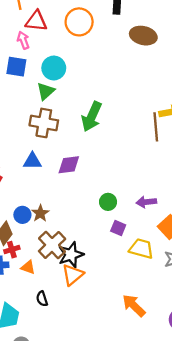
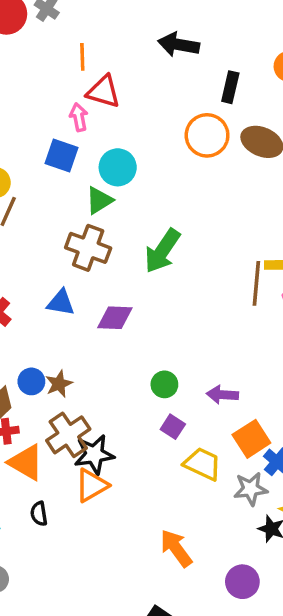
orange circle: (79, 22) -> (207, 135), moved
orange triangle: (28, 267) -> (26, 462), size x1.6

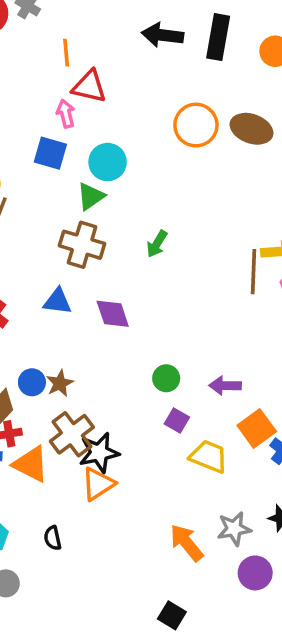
black rectangle: (230, 87) -> (218, 37), moved, size x1.4
green arrow: (162, 251) -> (157, 244), size x0.6
purple diamond: (115, 318) -> (113, 314), turned 72
gray star: (251, 489) -> (234, 529), moved
black semicircle: (39, 514) -> (53, 538), moved

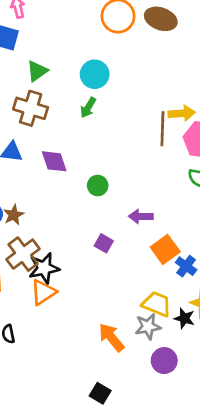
cyan circle: (108, 162) -> (95, 74), moved
green circle: (166, 378) -> (98, 186), moved
yellow trapezoid: (209, 456) -> (157, 304), moved

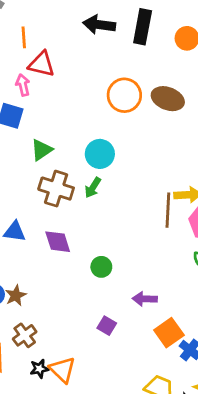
brown cross: (31, 108) -> (56, 189), moved
brown cross: (23, 254) -> (25, 335), size x0.7
black star: (44, 268) -> (39, 369), moved, size x0.6
orange triangle: (43, 292) -> (62, 370), moved, turned -44

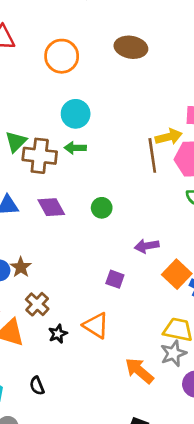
orange circle: (124, 95) -> (62, 56), moved
green triangle: (42, 150) -> (16, 142), moved
green arrow: (93, 188) -> (75, 148), turned 70
green circle: (101, 267) -> (102, 208), moved
orange triangle: (62, 370) -> (96, 325), moved

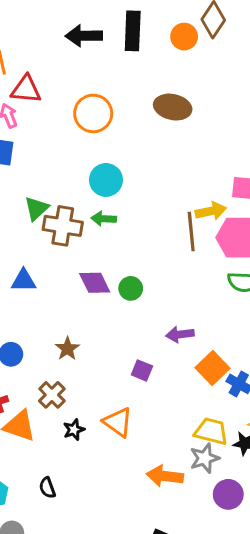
purple diamond: (51, 207) -> (95, 283), moved
brown star: (21, 267) -> (67, 349), moved
orange arrow: (139, 371) -> (165, 476), turned -36

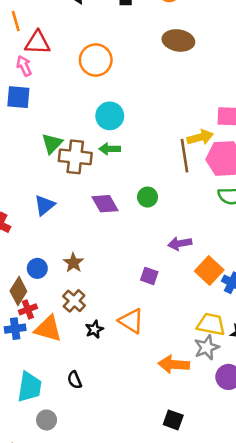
brown ellipse: (173, 107) -> (178, 40), moved
blue triangle: (24, 281) -> (45, 205), turned -35
green circle: (131, 288) -> (148, 197), moved
brown star: (67, 349) -> (73, 263), moved

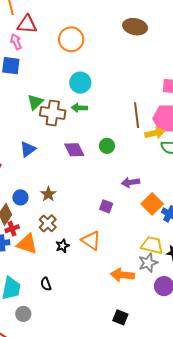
yellow arrow: (200, 137) -> (155, 133), moved

